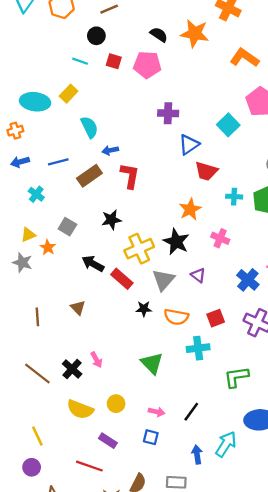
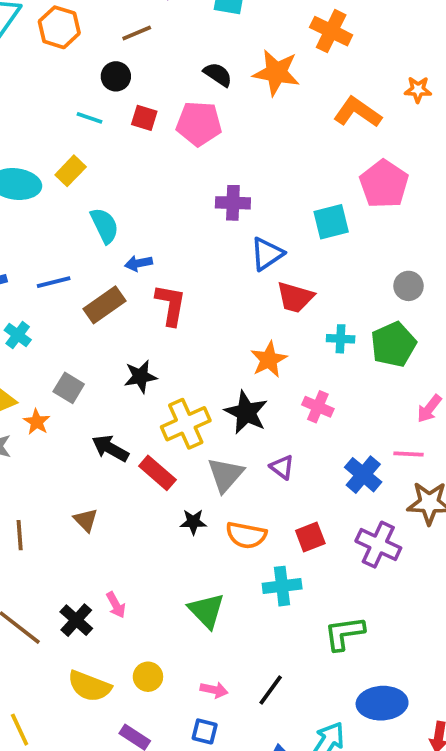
cyan square: (228, 125) -> (331, 222), turned 30

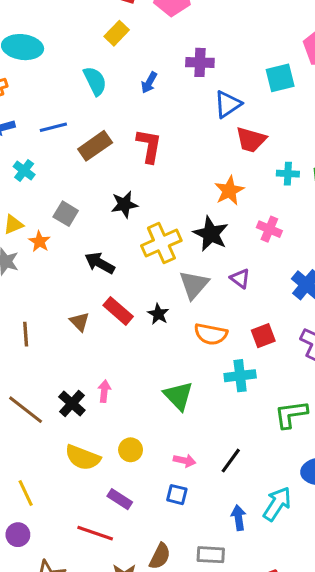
yellow rectangle: (71, 171) -> (117, 33), moved
blue arrow: (139, 263) -> (149, 83), moved, turned -50
red rectangle: (157, 473) -> (118, 311), moved
black star: (193, 522) -> (158, 314), moved, turned 30
pink arrow: (116, 605) -> (104, 391), turned -145

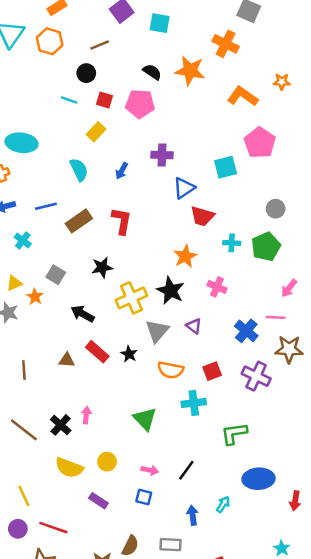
brown triangle: (80, 322) -> (67, 360), turned -42
cyan arrow: (277, 504) -> (223, 504), size x0.6
red line: (95, 533) -> (53, 528), moved

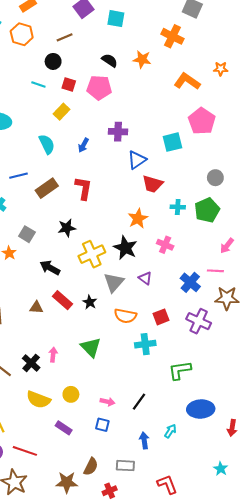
orange star: (190, 71) -> (142, 59), size x0.7
green triangle: (145, 419) -> (91, 347), moved

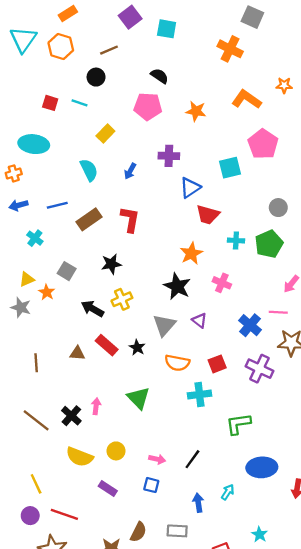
orange star: (142, 59) -> (196, 111), moved
red square: (69, 84) -> (50, 103), moved
yellow cross: (92, 254) -> (122, 299), moved, size x0.7
cyan star: (221, 469) -> (259, 534), moved

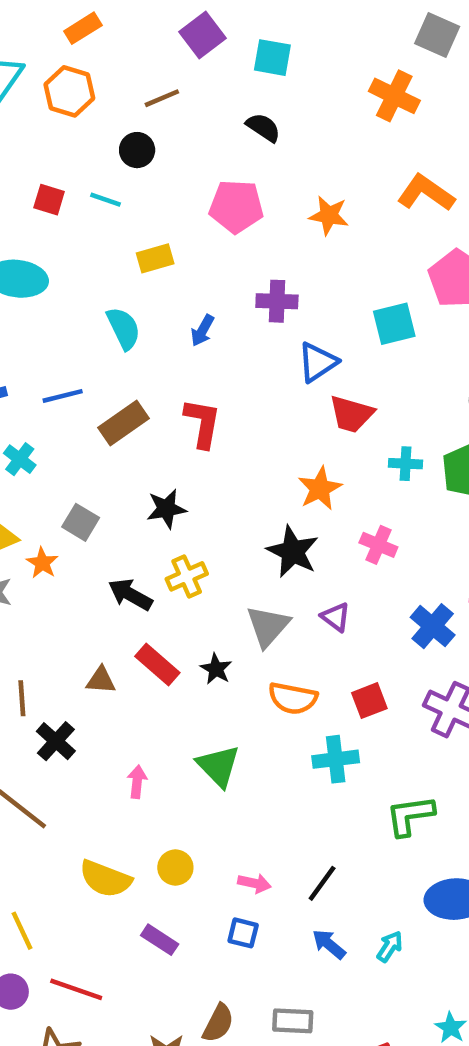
black semicircle: (160, 76) -> (263, 127), moved
yellow rectangle: (105, 133) -> (155, 258), turned 30
black cross: (71, 416) -> (56, 741), moved
blue arrow: (198, 503) -> (329, 944), moved, turned -42

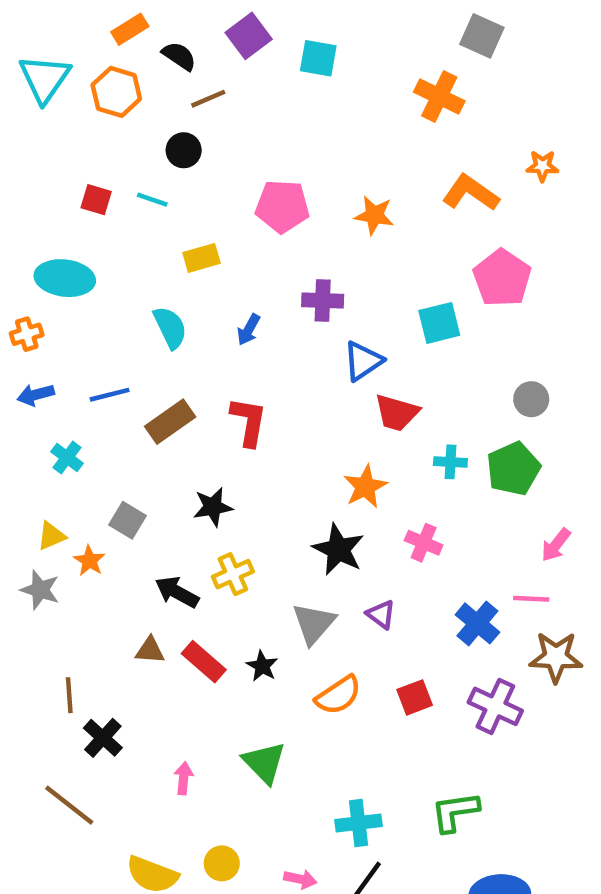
black semicircle: (263, 127) -> (179, 56), moved
brown triangle: (101, 680) -> (150, 650), moved
orange semicircle: (293, 698) -> (338, 695), turned -45
cyan cross: (336, 759) -> (359, 823), moved

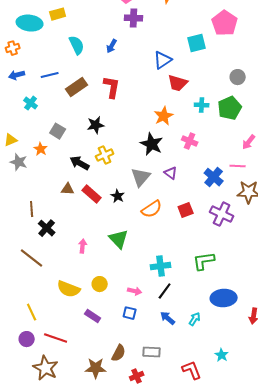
yellow rectangle: (202, 258) -> (58, 14), moved
purple cross: (323, 301) -> (134, 18), moved
yellow triangle: (51, 536) -> (11, 140), moved

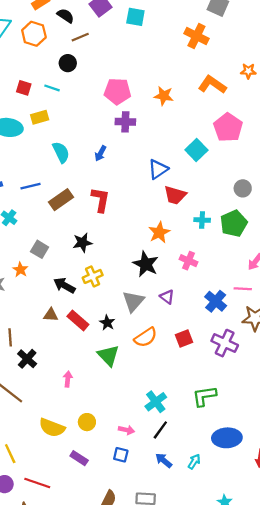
cyan square: (197, 43) -> (196, 150), turned -30
green triangle: (119, 239) -> (108, 355), moved
cyan cross: (161, 266) -> (156, 402), turned -30

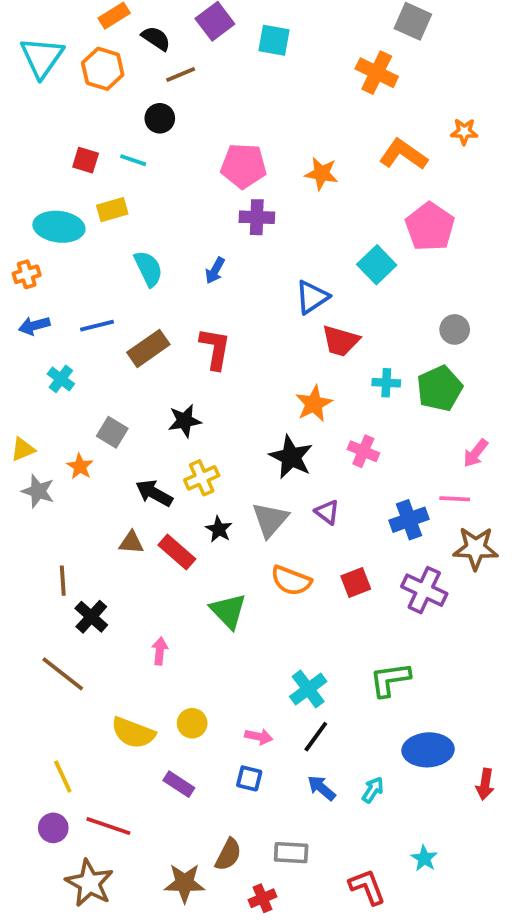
blue cross: (216, 301) -> (409, 520), turned 30
black star: (107, 323) -> (219, 529), moved
orange semicircle: (146, 337) -> (291, 581), turned 55

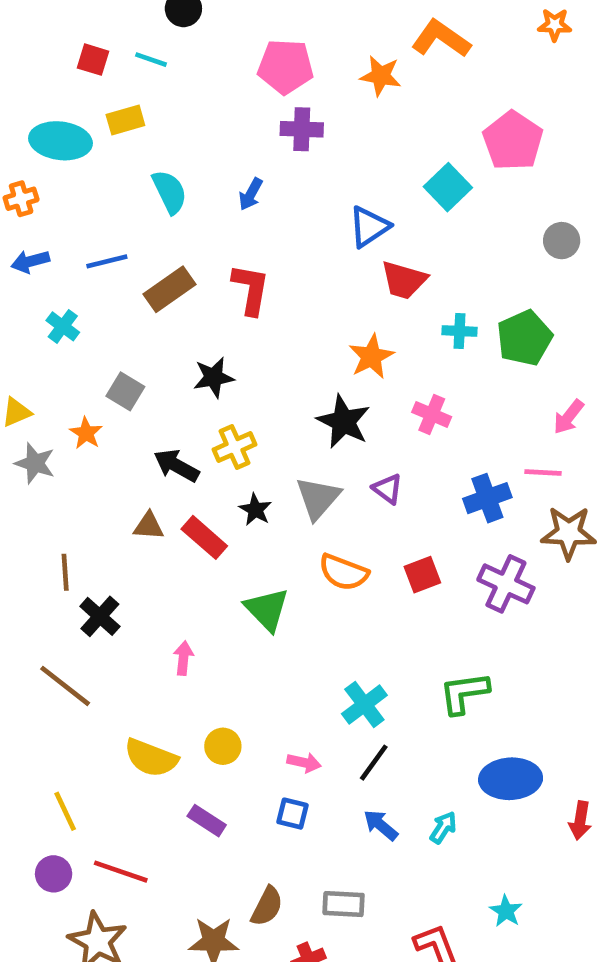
orange L-shape: (403, 154) -> (441, 39), moved
gray circle: (455, 329) -> (562, 241), moved

